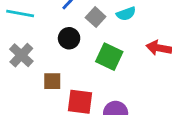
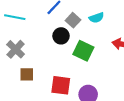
black circle: (69, 38) -> (61, 36), moved
brown square: (52, 81) -> (27, 74), moved

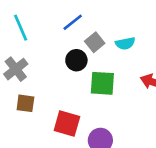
cyan line: (15, 17) -> (21, 28), turned 48
green square: (83, 51) -> (102, 83), turned -30

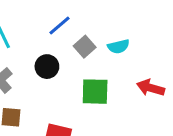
black circle: (76, 60) -> (47, 67), moved

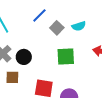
black circle: (47, 67) -> (24, 57), moved

